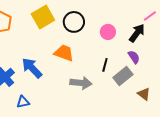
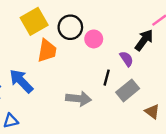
pink circle: (108, 32) -> (94, 39), moved
orange trapezoid: (64, 53) -> (47, 51), moved, turned 80
purple semicircle: (134, 57) -> (126, 59), moved

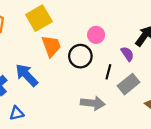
black circle: (70, 27) -> (80, 56), moved
orange trapezoid: (47, 51) -> (51, 46), turned -30
gray arrow: (79, 99) -> (93, 103), moved

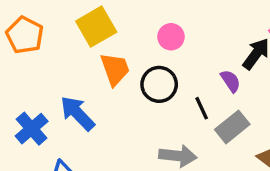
pink circle: (96, 35) -> (171, 37), moved
black line: (108, 72) -> (202, 108), turned -40

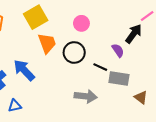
black line: (202, 108) -> (100, 67), turned -40
gray rectangle: (232, 127) -> (119, 79), turned 48

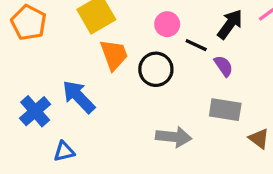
black arrow: (134, 34) -> (230, 24), moved
black line: (100, 67) -> (196, 45), moved

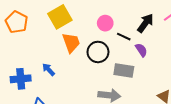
blue arrow: (79, 97) -> (48, 70), size x0.6
gray rectangle: (225, 110) -> (124, 71), moved
blue cross: (35, 111) -> (21, 79), turned 36

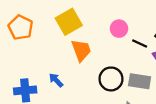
black circle: (98, 52) -> (111, 79), moved

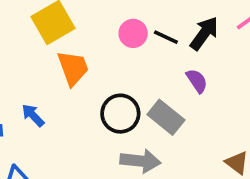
black line: (140, 43) -> (166, 37), moved
gray rectangle: (140, 81) -> (166, 117), turned 30

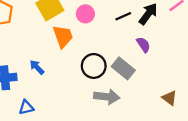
pink circle: (133, 33) -> (85, 14), moved
black line: (166, 37) -> (123, 16), turned -49

